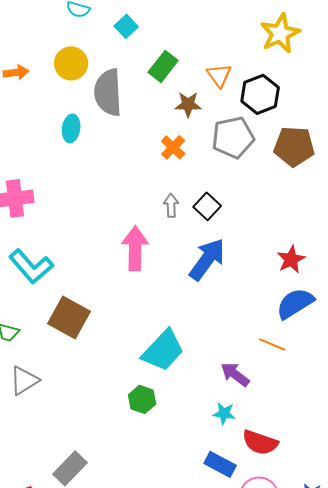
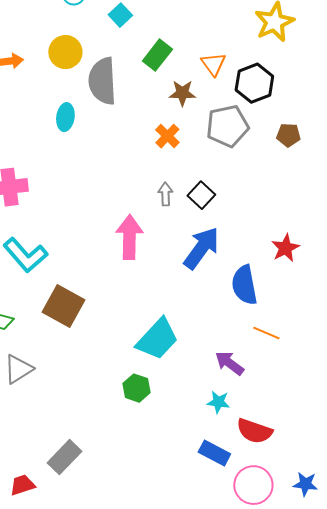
brown pentagon: (294, 146) -> (288, 135), size x0.6
blue semicircle: (295, 303) -> (244, 285), moved, turned -69

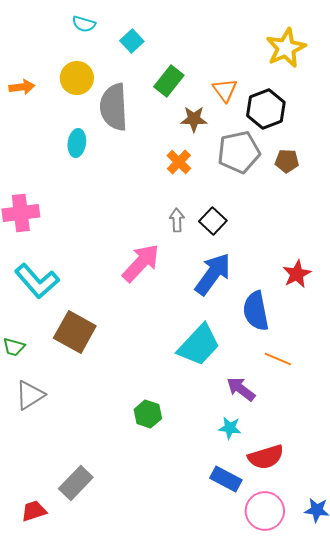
brown pentagon: (288, 135) -> (287, 161), moved
pink arrow: (129, 237) -> (141, 263), turned 42
cyan trapezoid: (157, 339) -> (199, 345), moved
red semicircle: (254, 431) -> (266, 457), turned -36

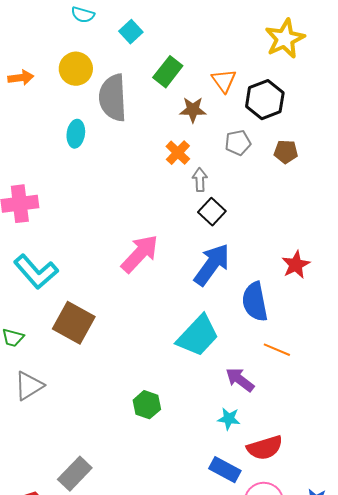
gray pentagon: (239, 152) -> (238, 143), size x0.6
gray arrow: (177, 220) -> (200, 180), moved

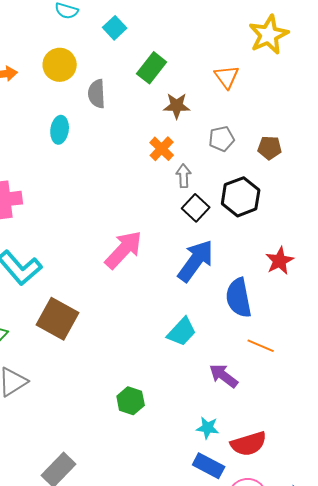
orange triangle: (224, 81) -> (227, 77), moved
gray semicircle: (113, 98) -> (97, 94), size x0.6
black hexagon: (265, 100) -> (241, 197), moved
cyan trapezoid: (198, 336) -> (182, 332), size x0.7
cyan star: (229, 419) -> (208, 428), moved

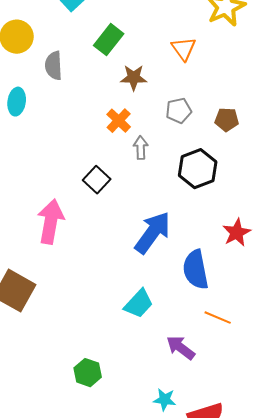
black square: (196, 208) -> (97, 180), moved
pink arrow: (124, 250) -> (51, 222), moved, turned -33

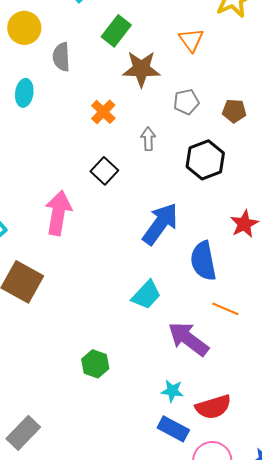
brown star: (134, 78) -> (141, 69), size x1.4
orange cross: (119, 121) -> (103, 112), moved
purple arrow: (181, 348) -> (188, 339), size x1.4

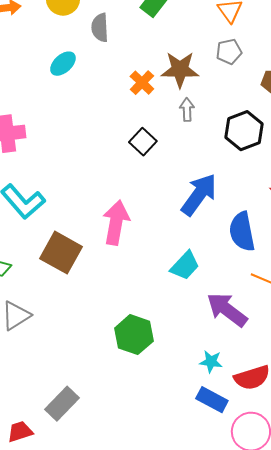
brown star: (141, 69) -> (180, 70), moved
cyan ellipse: (24, 93) -> (63, 64), turned 40
gray pentagon: (186, 102) -> (229, 52), moved
pink arrow: (58, 213) -> (116, 223), moved
green hexagon: (95, 364) -> (134, 335), size x1.4

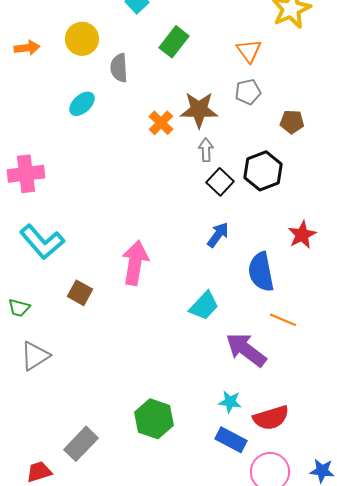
black square: (143, 142) -> (220, 182), moved
blue arrow: (199, 195) -> (218, 235), size x0.6
brown square: (61, 253) -> (80, 293), size x0.6
green hexagon: (134, 335) -> (154, 419), moved

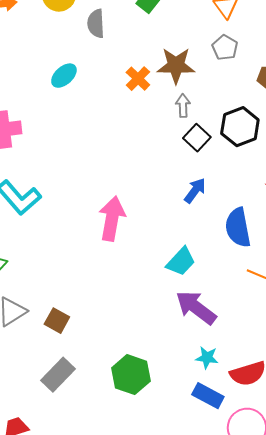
gray pentagon: (248, 92) -> (225, 48), turned -30
cyan ellipse: (82, 104) -> (64, 76), moved
brown square: (80, 293) -> (57, 321), moved
purple arrow: (246, 350) -> (196, 308), moved
gray rectangle: (81, 444) -> (58, 375), moved

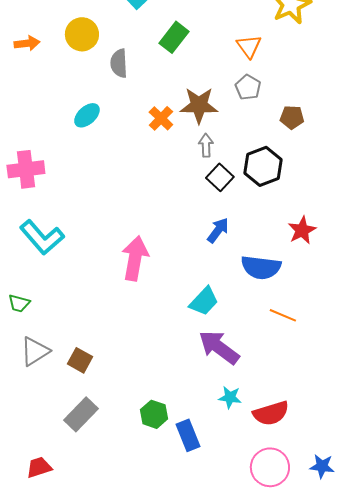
blue semicircle: (238, 228) -> (261, 267), turned -72
green hexagon: (131, 375) -> (154, 414), size x0.7
blue rectangle: (208, 396) -> (188, 435), moved, turned 40

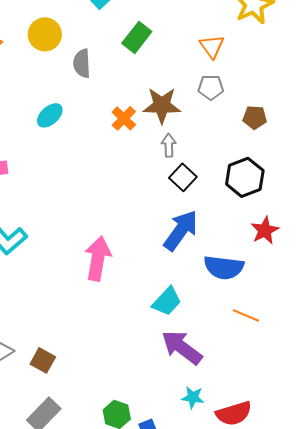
gray pentagon: (248, 87) -> (211, 87), turned -30
black hexagon: (263, 166) -> (245, 177), moved
blue arrow: (218, 230) -> (181, 230), size x1.6

